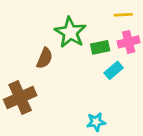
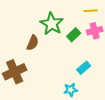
green rectangle: (100, 47) -> (74, 35), turned -32
cyan rectangle: (114, 70) -> (84, 68), moved

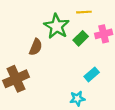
yellow line: (91, 11) -> (84, 12), moved

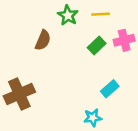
green star: (57, 26) -> (68, 15), moved, size x0.7
brown semicircle: (36, 47) -> (43, 40), moved

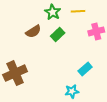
brown semicircle: (43, 40) -> (33, 31), turned 35
green rectangle: (97, 46) -> (58, 35), moved

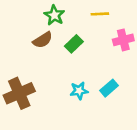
green star: (53, 12) -> (54, 15), moved
cyan star: (72, 91) -> (79, 91), moved

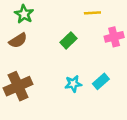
green star: (54, 15) -> (24, 14), moved
brown semicircle: (43, 40) -> (18, 40), moved

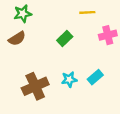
green star: (24, 14) -> (23, 14), turned 30
brown cross: (18, 86) -> (35, 86), moved

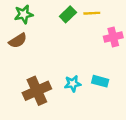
green rectangle: (65, 39) -> (68, 14), moved
cyan rectangle: (95, 77) -> (100, 81), turned 56

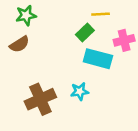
green rectangle: (68, 14) -> (85, 32), moved
cyan rectangle: (100, 81) -> (98, 59), moved, size x1.5

